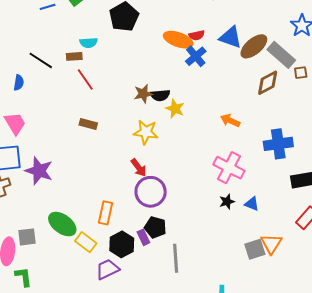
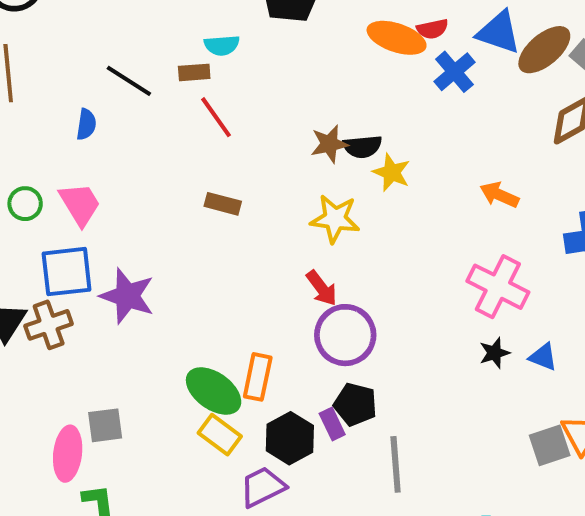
blue cross: (196, 56) -> (454, 72), moved
green ellipse: (62, 224) -> (214, 391), moved

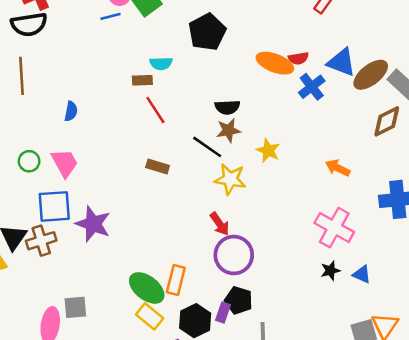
black line: (129, 81) -> (207, 147), moved
black semicircle: (362, 147) -> (227, 107), moved
purple rectangle: (332, 424) -> (223, 313), turned 42

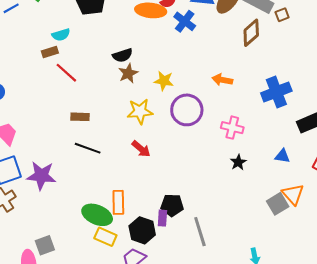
black line: (207, 147) -> (88, 148), moved
pink cross: (334, 228) -> (232, 128), size x0.7
purple circle: (234, 255) -> (187, 110), moved
blue triangle: (362, 274) -> (282, 156), moved

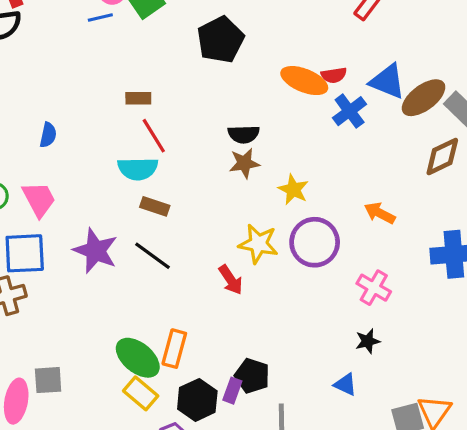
cyan semicircle: (61, 35) -> (138, 169), moved, size x1.4
yellow star: (140, 111) -> (258, 244), moved
blue triangle: (282, 156) -> (345, 384), moved
purple star: (41, 176) -> (96, 251), moved

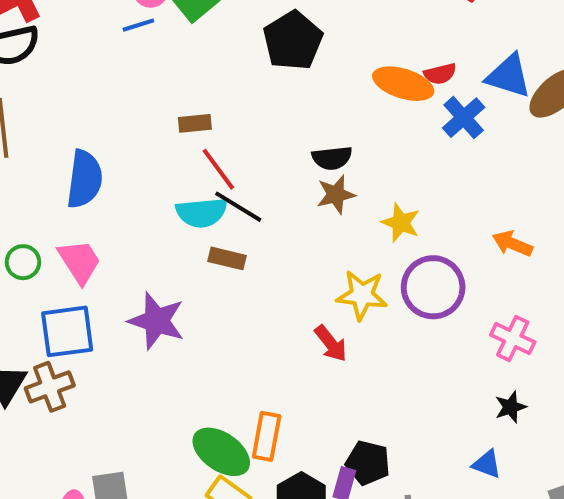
blue semicircle: (48, 135) -> (85, 179), size x1.8
black line: (152, 256) -> (238, 207), moved

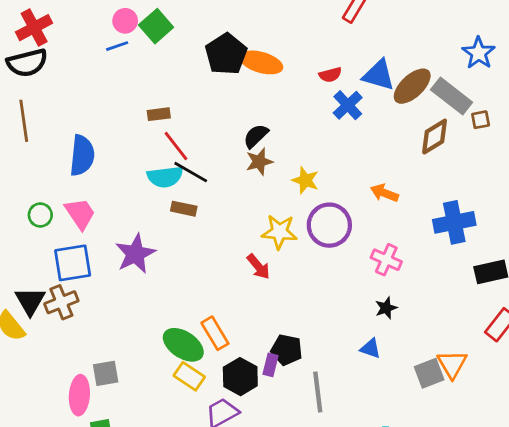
orange ellipse: (403, 84) -> (261, 62), moved
black semicircle: (332, 158) -> (256, 136), turned 144
purple star: (157, 321) -> (135, 254), turned 30
orange rectangle: (267, 436) -> (215, 333), turned -40

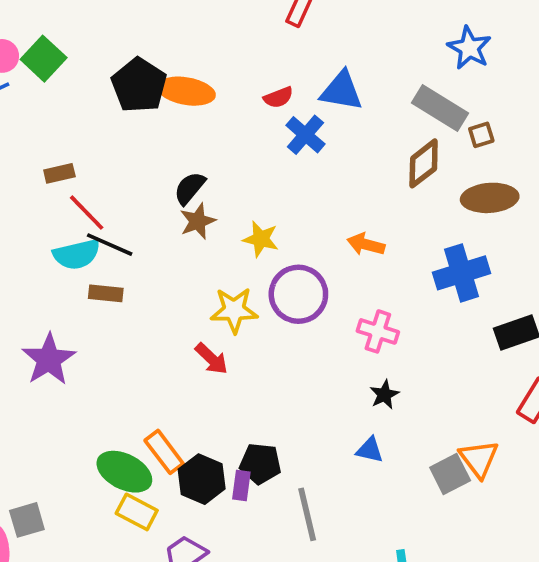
brown ellipse: (412, 86) -> (490, 198), moved, turned 45
black hexagon: (240, 377) -> (202, 479), moved

